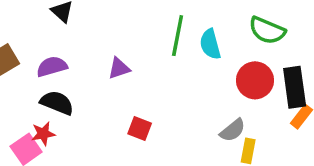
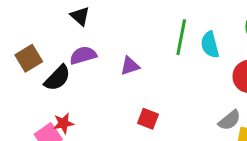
purple semicircle: (52, 67) -> (83, 55), moved
black semicircle: (57, 103) -> (57, 78), moved, turned 112

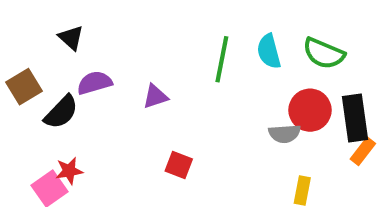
black triangle: (80, 16) -> (71, 38), moved
cyan semicircle: (210, 45) -> (269, 51), moved
gray semicircle: (230, 120) -> (285, 134), moved, turned 35

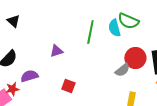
green semicircle: (324, 53) -> (128, 21), moved
purple semicircle: (95, 83) -> (29, 76), moved
gray semicircle: (285, 134) -> (122, 70), turned -35

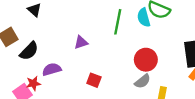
red circle: (135, 58) -> (146, 60), moved
gray semicircle: (122, 70) -> (143, 81), moved

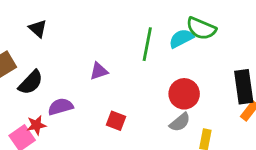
cyan semicircle: (144, 17) -> (181, 38), turned 78

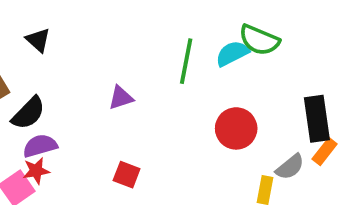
purple semicircle: (60, 107) -> (40, 146), moved
red square: (116, 121) -> (127, 175), moved
gray semicircle: (180, 122) -> (290, 167), moved

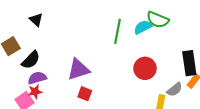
purple triangle: (121, 98) -> (78, 69), moved, size x1.6

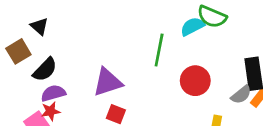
black triangle: (36, 20) -> (39, 26), moved
green line: (118, 31) -> (159, 50), moved
gray semicircle: (175, 89) -> (241, 95), moved

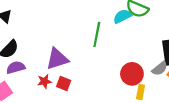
red circle: (195, 81) -> (132, 74), moved
red star: (50, 111) -> (44, 81), moved

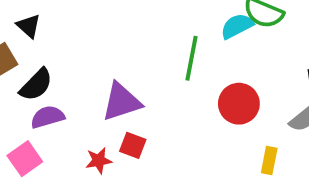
red circle: (132, 74) -> (239, 104), moved
red star: (44, 81) -> (99, 161), moved

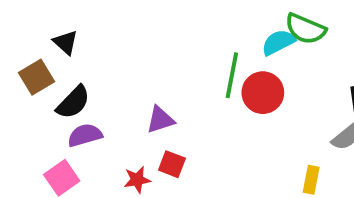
purple triangle: (121, 102) -> (160, 120), size x0.7
red circle: (239, 104) -> (263, 93), moved

